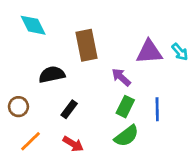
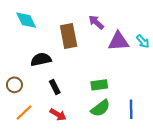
purple arrow: (121, 77) -> (96, 22), moved
green rectangle: (125, 107) -> (99, 85), turned 56
black rectangle: (69, 109) -> (55, 87), turned -64
blue line: (157, 109) -> (131, 109), moved

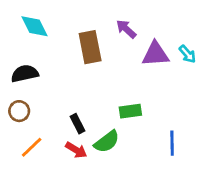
black semicircle: (41, 59) -> (25, 74), moved
black rectangle: (55, 87) -> (78, 124), moved
green semicircle: (100, 108) -> (107, 142), moved

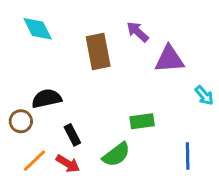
cyan arrow: (187, 54) -> (204, 95), moved
black semicircle: (25, 74) -> (47, 99), moved
black rectangle: (78, 124) -> (72, 135), moved
red arrow: (76, 150) -> (68, 164), moved

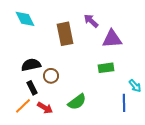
cyan arrow: (204, 95) -> (135, 86), moved
brown circle: (21, 121) -> (51, 76), moved
green rectangle: (142, 121) -> (106, 68), moved
black rectangle: (72, 135) -> (32, 88), moved

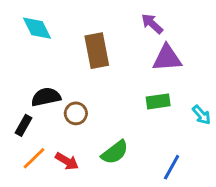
purple arrow: (91, 21) -> (152, 24), moved
cyan arrow: (135, 86) -> (201, 115), moved
black rectangle: (32, 88) -> (24, 125), moved, turned 56
blue line: (124, 103) -> (172, 167), moved, turned 30

